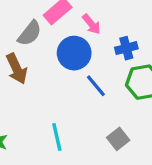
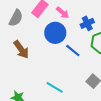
gray semicircle: (30, 33) -> (16, 18), moved
cyan line: (57, 137) -> (55, 87), turned -36

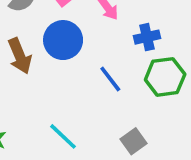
blue circle: (55, 33) -> (63, 40), moved

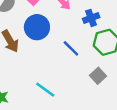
gray square: (134, 141) -> (98, 76), moved

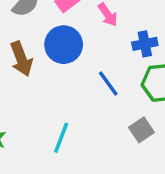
cyan line: (45, 90) -> (61, 138), turned 66

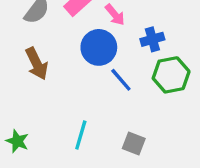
blue circle: (64, 45) -> (99, 47), moved
gray square: (141, 130) -> (134, 144), moved, turned -30

